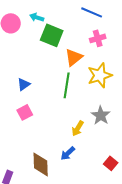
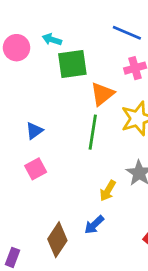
green square: (52, 35) -> (72, 64), turned -30
brown diamond: (41, 164) -> (57, 240), turned 35

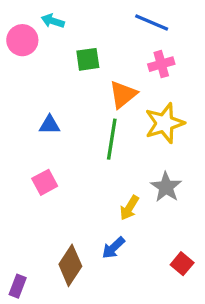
cyan arrow: (52, 39) -> (53, 21), moved
green square: (72, 64) -> (88, 59), size x0.7
blue triangle: (34, 131) -> (50, 125), moved, turned 36

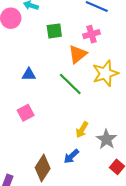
pink cross: (161, 64) -> (91, 34), moved
green line: (112, 139) -> (70, 84), turned -55
gray star: (166, 187) -> (106, 139), moved

